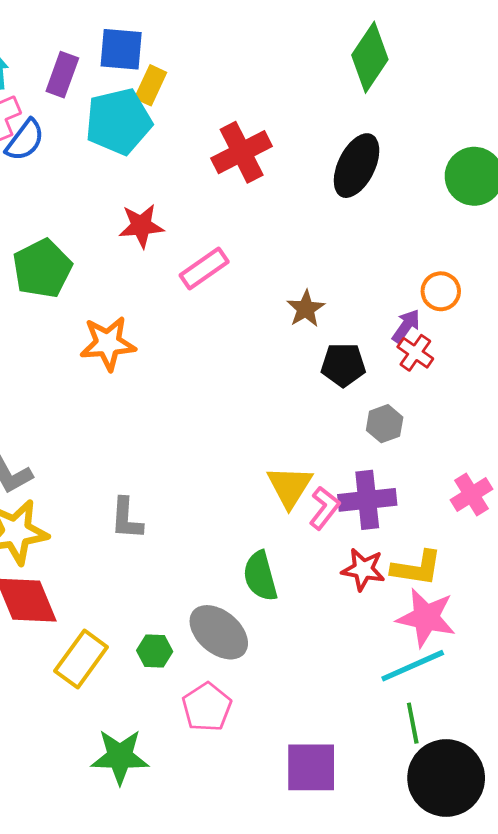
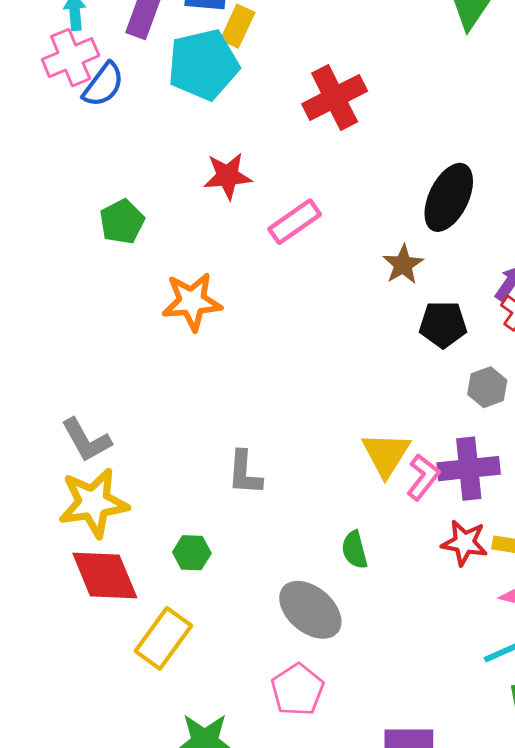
black ellipse: (357, 166) -> (449, 197), moved
green pentagon: (42, 269) -> (122, 222), size x0.7
gray L-shape: (127, 519) -> (245, 473), moved
green semicircle: (260, 576) -> (355, 550), size x0.7
green hexagon: (155, 651) -> (192, 553), moved

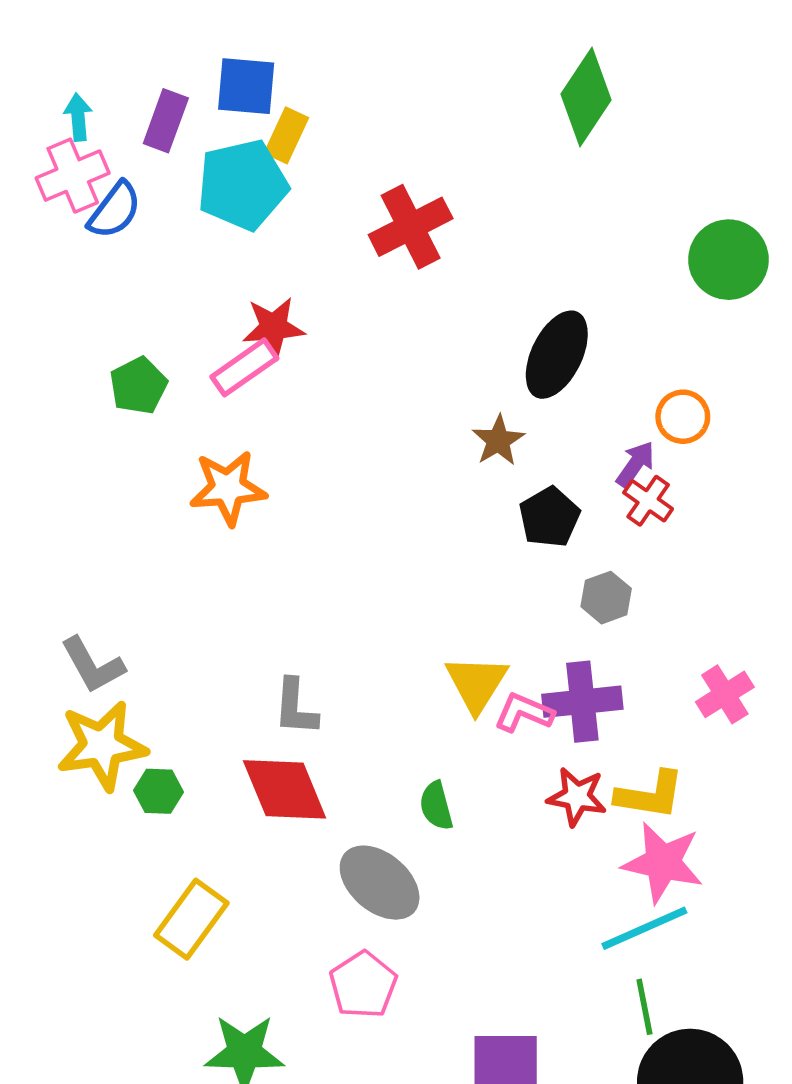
pink rectangle: (295, 222) -> (244, 367), moved
black pentagon: (443, 324) -> (549, 517), turned -30
pink L-shape: (423, 477) -> (524, 713), turned -105
green hexagon: (192, 553) -> (159, 791), moved
red diamond: (105, 576) -> (285, 789), moved

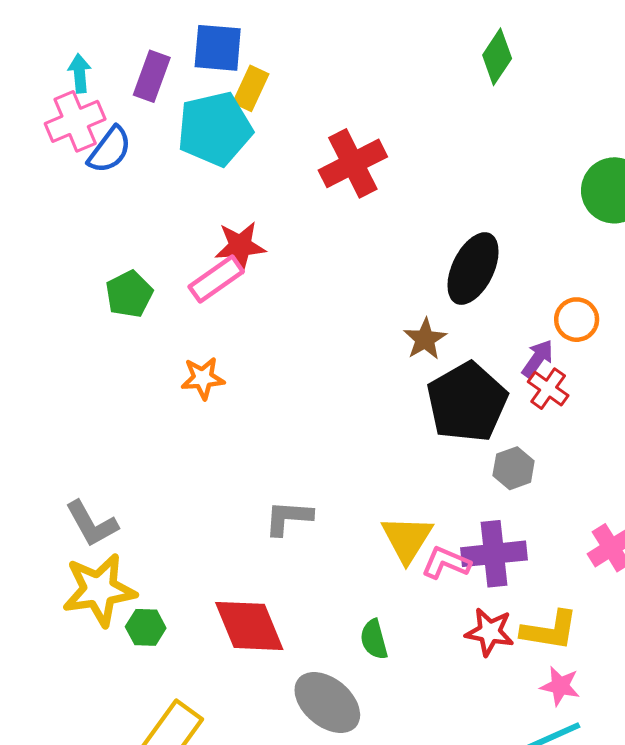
green diamond: (586, 97) -> (497, 57), size x0.7
orange star: (228, 488) -> (203, 378), size x0.7
black pentagon: (549, 517) -> (467, 402), size x1.6
gray L-shape: (296, 707) -> (288, 518), moved, turned 90
pink star: (663, 862) -> (560, 686), size x0.6

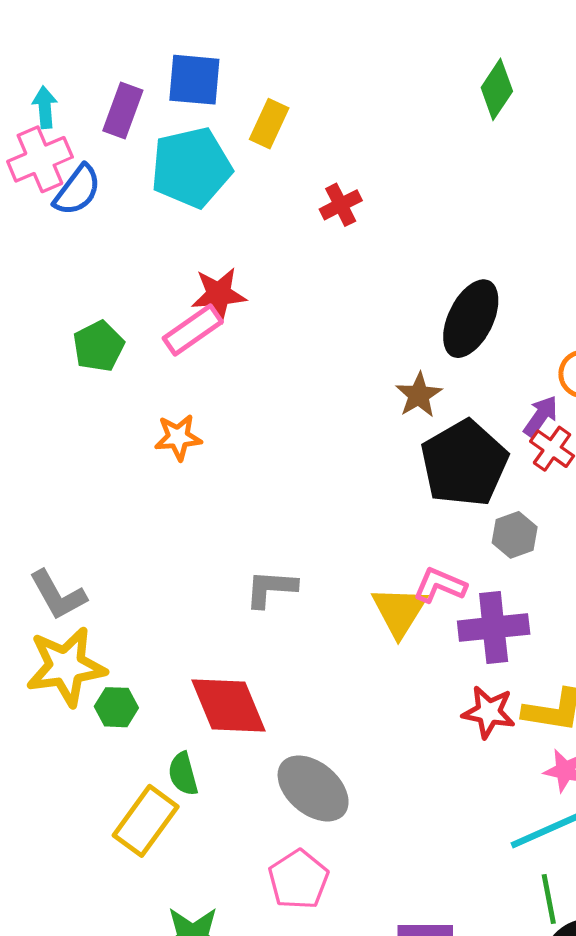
yellow rectangle: (251, 88) -> (269, 124), moved
red cross: (353, 163) -> (341, 205), size x0.6
pink L-shape: (446, 563) -> (440, 585), moved
green semicircle: (374, 639) -> (183, 774), moved

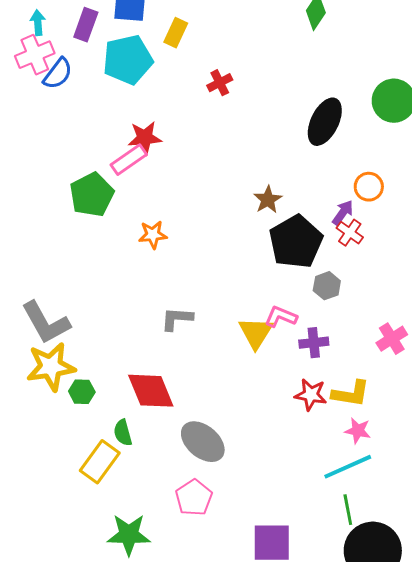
black ellipse: (471, 319) -> (325, 122), moved
green pentagon: (98, 346) -> (92, 195), moved, size x1.4
orange star: (178, 437) -> (153, 235), moved
gray L-shape: (58, 595) -> (46, 323), size x1.4
purple cross: (494, 628) -> (314, 343), size x0.7

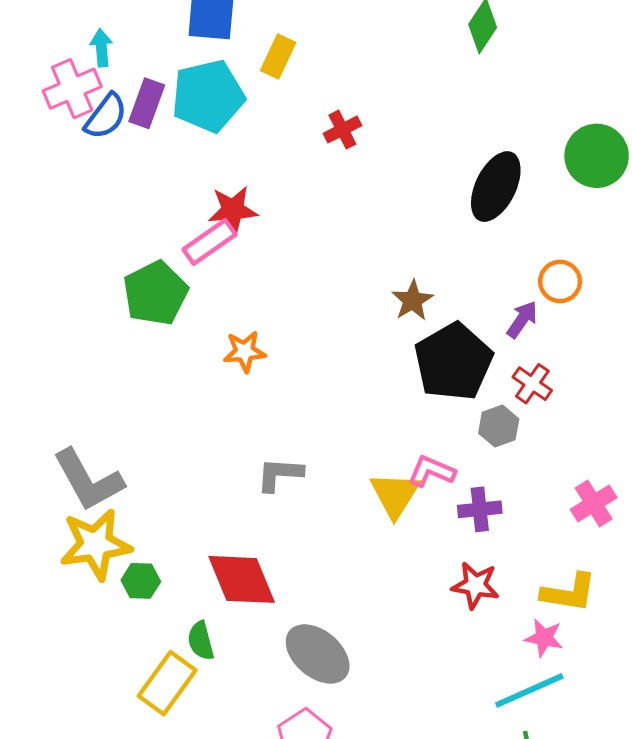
cyan arrow: (38, 23) -> (101, 48), moved
purple rectangle: (86, 25) -> (147, 103), moved
red cross: (350, 233) -> (532, 384), moved
yellow L-shape: (351, 394) -> (569, 593), moved

